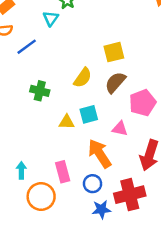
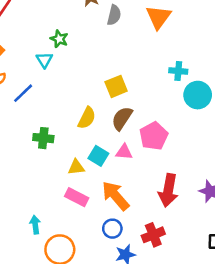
cyan square: (89, 114) -> (98, 156), turned -36
pink triangle: (120, 129) -> (124, 152), moved
pink rectangle: (63, 172) -> (77, 197), moved, turned -40
red cross: (130, 195) -> (153, 235), size x0.7

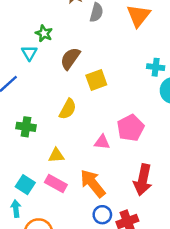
brown semicircle: (122, 118) -> (70, 59), moved
cyan square: (98, 156) -> (25, 185), moved
blue circle: (112, 229) -> (102, 215), moved

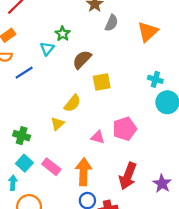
green cross: (26, 127) -> (22, 136), moved
yellow triangle: (56, 155) -> (57, 124), moved, turned -48
orange arrow: (93, 183) -> (84, 172), turned 32

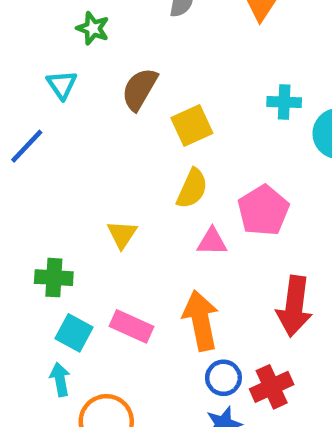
green star: (63, 34) -> (93, 28), moved
cyan cross: (155, 79) -> (284, 102), moved
yellow semicircle: (72, 103) -> (192, 189), moved

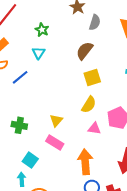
green star: (93, 28) -> (42, 30), moved
brown semicircle: (140, 89) -> (85, 51), moved
green cross: (54, 278) -> (19, 125), moved
pink rectangle: (131, 326) -> (55, 142), moved

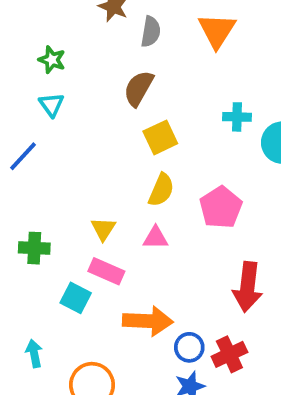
pink triangle: (94, 128) -> (156, 238), moved
cyan square: (30, 160) -> (76, 298), moved
orange arrow: (85, 162) -> (148, 321), moved, turned 105
cyan arrow: (22, 179) -> (34, 354), moved

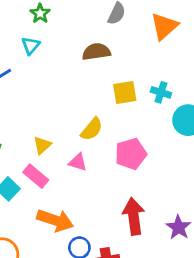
brown semicircle: (139, 88) -> (96, 52), turned 36
yellow square: (160, 137) -> (125, 93), moved
red arrow: (248, 287) -> (134, 216), turned 150

